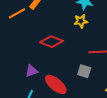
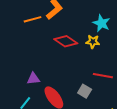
red diamond: (51, 42) -> (66, 41), moved

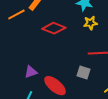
yellow star: (93, 42) -> (90, 23), moved

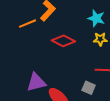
purple triangle: (31, 72) -> (36, 82), size x1.5

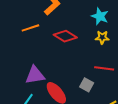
orange line: (27, 24) -> (30, 28), moved

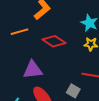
purple triangle: (35, 75) -> (33, 70), moved

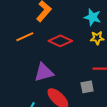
gray square: (73, 91) -> (87, 87), turned -32

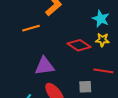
red diamond: (60, 41) -> (79, 45), moved

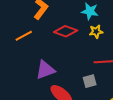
red diamond: (79, 45) -> (66, 31), moved

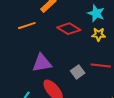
gray square: (90, 81) -> (78, 72), moved, turned -32

